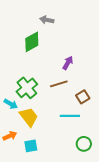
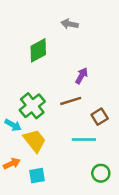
gray arrow: (47, 20) -> (70, 24), moved

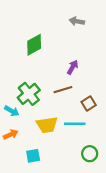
gray arrow: (70, 24) -> (77, 21), moved
yellow trapezoid: (35, 141) -> (47, 125), moved, turned 120
orange arrow: (12, 164) -> (11, 134), moved

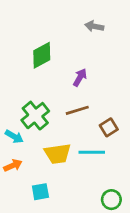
purple arrow: (73, 67) -> (80, 77), moved
green circle: (90, 154) -> (111, 200), moved

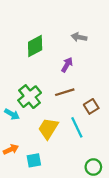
gray arrow: (94, 26) -> (79, 37), moved
cyan line: (92, 152) -> (77, 127), turned 65
yellow trapezoid: (58, 154) -> (48, 128), turned 130
orange arrow: (13, 165) -> (11, 149), moved

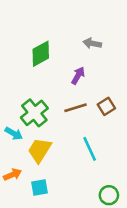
brown square: (91, 106) -> (106, 106), moved
yellow trapezoid: (48, 128) -> (39, 150), moved

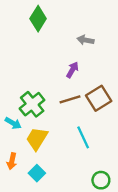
green diamond: (41, 54) -> (38, 19), moved, turned -30
brown square: (106, 106) -> (99, 98), size x1.5
orange arrow: (12, 175) -> (12, 161), turned 126
cyan square: (39, 187) -> (37, 173), turned -35

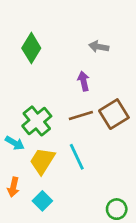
green diamond: (38, 19) -> (31, 48), moved
purple arrow: (72, 70) -> (84, 81), turned -42
cyan line: (83, 137) -> (77, 157), moved

